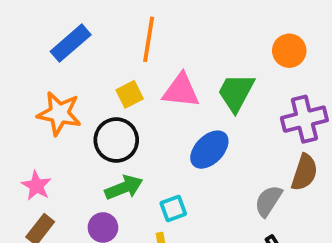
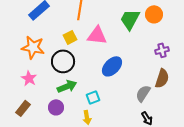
green trapezoid: (236, 93) -> (130, 19), moved
purple cross: (304, 119) -> (162, 50), size x0.6
pink star: (36, 186) -> (29, 78), moved

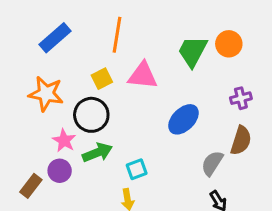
blue ellipse: (112, 66) -> (183, 119), moved
pink star: (29, 78) -> (64, 141), moved
purple circle: (56, 107) -> (60, 171), moved

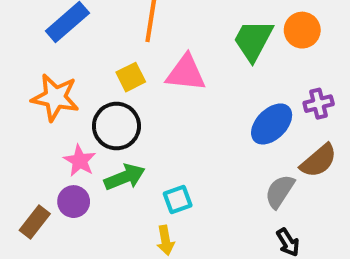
blue ellipse: (183, 119) -> (272, 124), moved
brown semicircle: (241, 141) -> (319, 161), turned 32

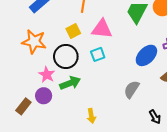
gray semicircle: (280, 191) -> (132, 89), moved
cyan square: (178, 200) -> (98, 54), moved

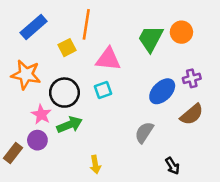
yellow square: (73, 31) -> (67, 48), moved

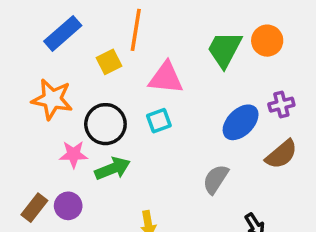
pink star: (41, 114) -> (73, 154), turned -30
purple circle: (37, 140) -> (68, 206), moved

